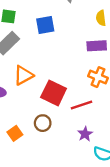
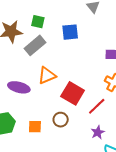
red line: (82, 105) -> (97, 106), turned -30
orange square: (15, 133) -> (35, 127), turned 32

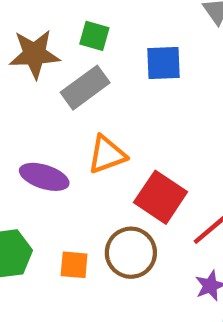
brown circle: (61, 120) -> (131, 253), size x1.5

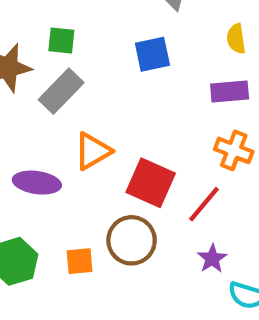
blue square: (163, 63) -> (152, 54), moved

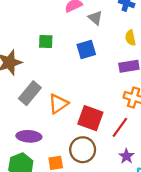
green square: (61, 41) -> (46, 41), moved
gray rectangle: (61, 91) -> (30, 93), moved
purple ellipse: (37, 183) -> (29, 136), moved

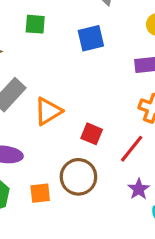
red square: (90, 118) -> (92, 134), size x0.6

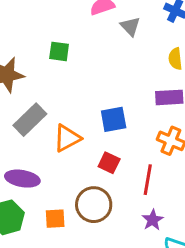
blue square: (91, 38) -> (114, 119), moved
red line: (132, 149) -> (148, 180), turned -32

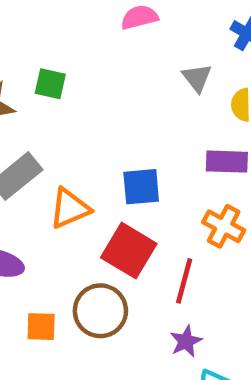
gray triangle: (130, 26) -> (197, 78), moved
green square: (59, 51) -> (50, 84), moved
red square: (109, 163) -> (129, 251), size x1.6

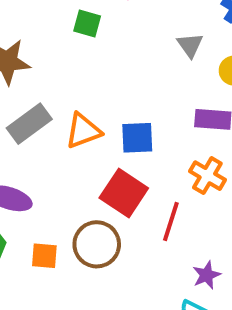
green square: (50, 84) -> (87, 23), moved
orange triangle: (70, 208) -> (83, 131), moved
purple star: (186, 341) -> (207, 275), moved

